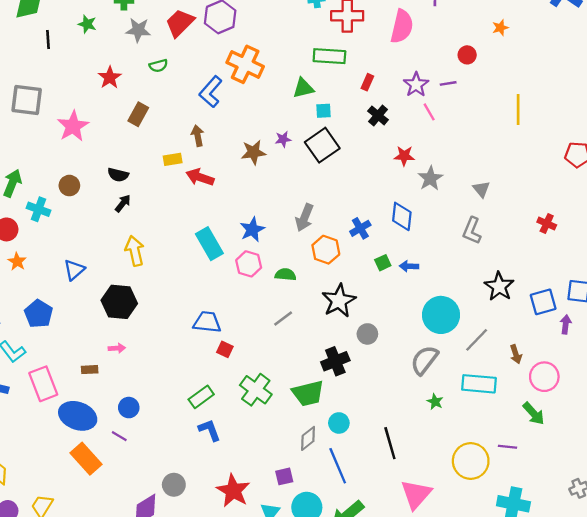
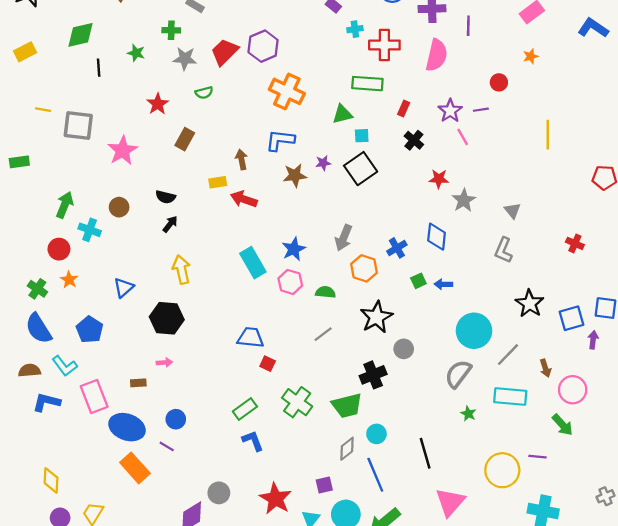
blue L-shape: (211, 92) -> (280, 140), moved, turned 56

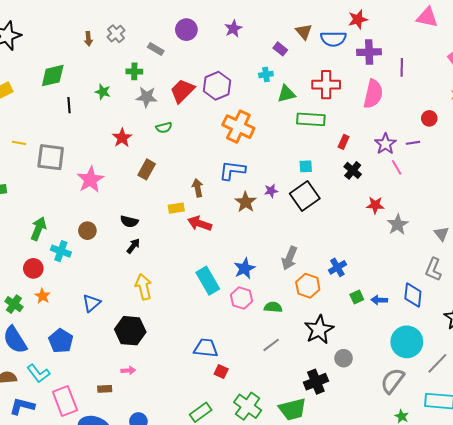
cyan cross: (355, 29) -> (266, 74), moved
green triangle: (342, 114) -> (286, 94), moved
brown star: (295, 175) -> (246, 202), turned -30
blue diamond: (437, 237) -> (413, 295), moved

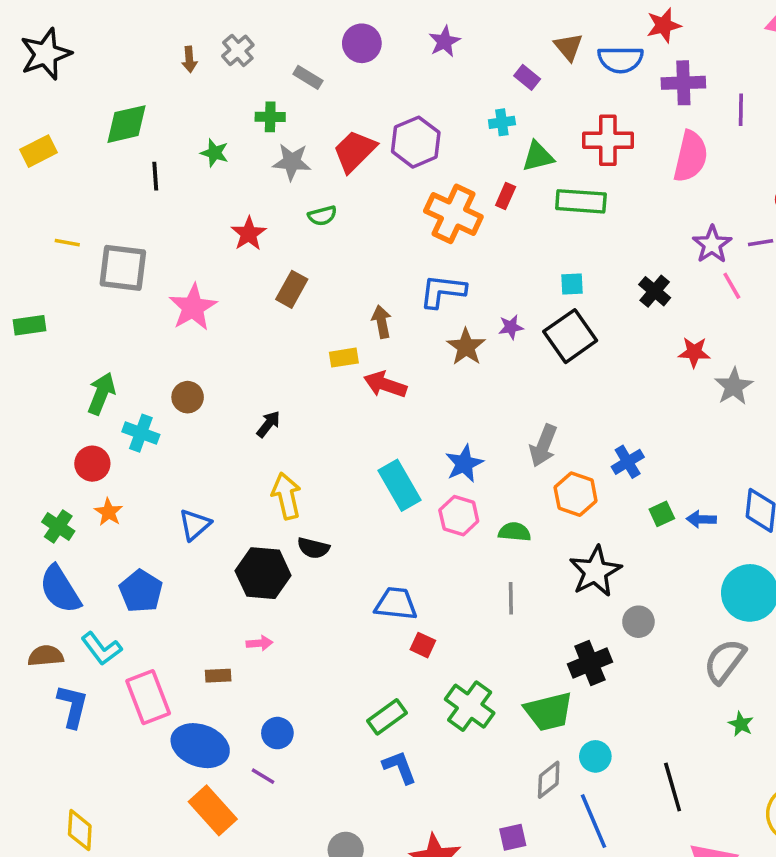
red rectangle: (344, 142) -> (506, 196), moved
black semicircle: (129, 221) -> (313, 548), moved
gray line: (271, 345) -> (511, 598), turned -54
blue L-shape: (22, 406) -> (73, 706), turned 90

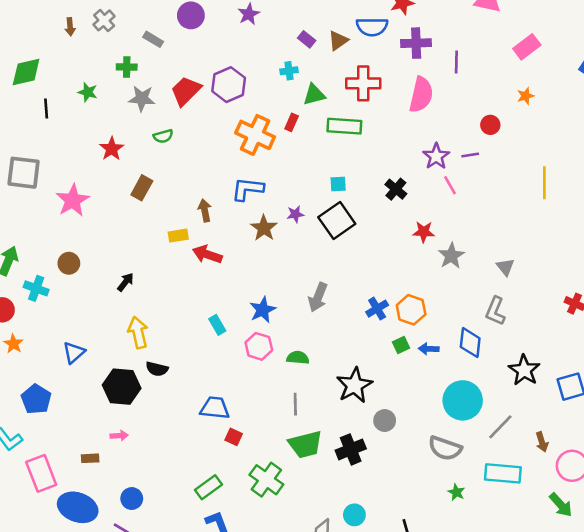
brown triangle: (568, 47) -> (338, 41), moved, turned 35
cyan rectangle: (400, 485) -> (217, 325), size x0.6
orange hexagon: (576, 494) -> (411, 310), moved
gray semicircle: (725, 661) -> (445, 448), turned -108
green trapezoid: (549, 711) -> (305, 444), moved

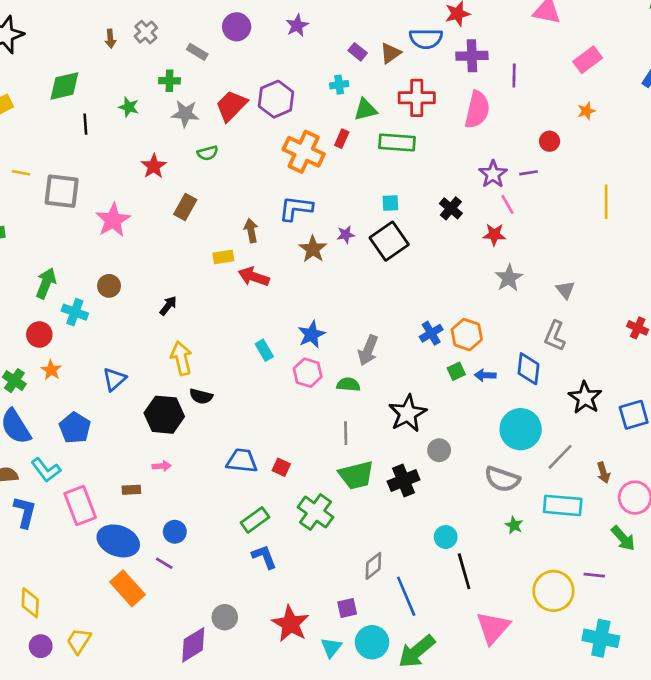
red star: (424, 232) -> (494, 235), moved
gray arrow: (318, 297) -> (368, 350), moved
blue trapezoid: (215, 408) -> (242, 461), moved
cyan circle: (354, 515) -> (446, 537), moved

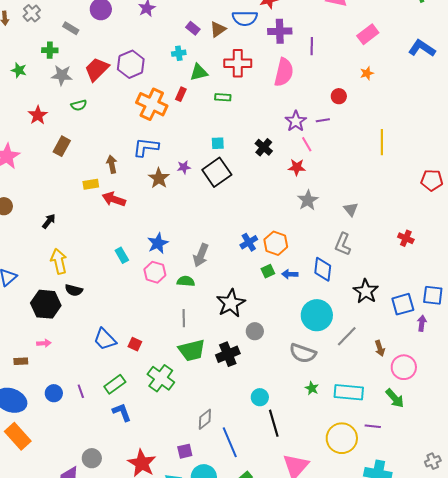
green rectangle: (397, 143) -> (223, 97), size x0.6
blue trapezoid: (242, 461) -> (105, 339), turned -140
cyan rectangle: (563, 505) -> (349, 392), moved
purple line: (164, 563) -> (81, 391), moved, turned 40

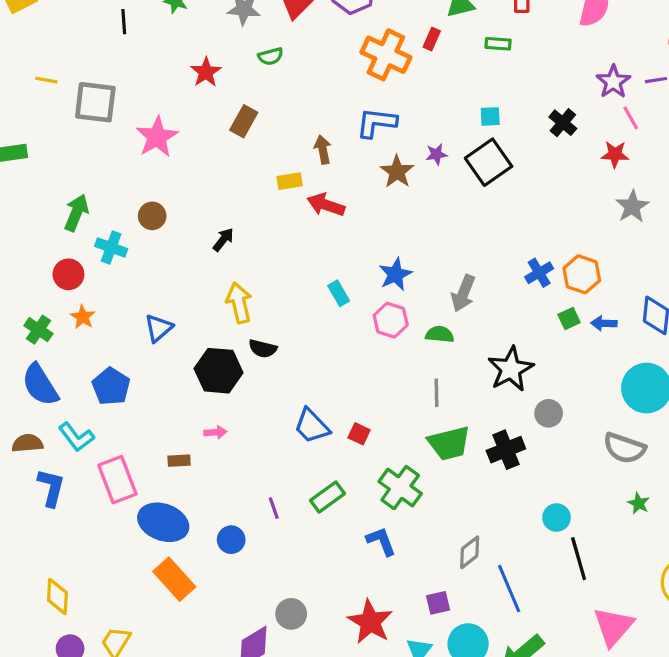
blue circle: (54, 393) -> (231, 540), moved
blue L-shape: (122, 412) -> (381, 541), moved

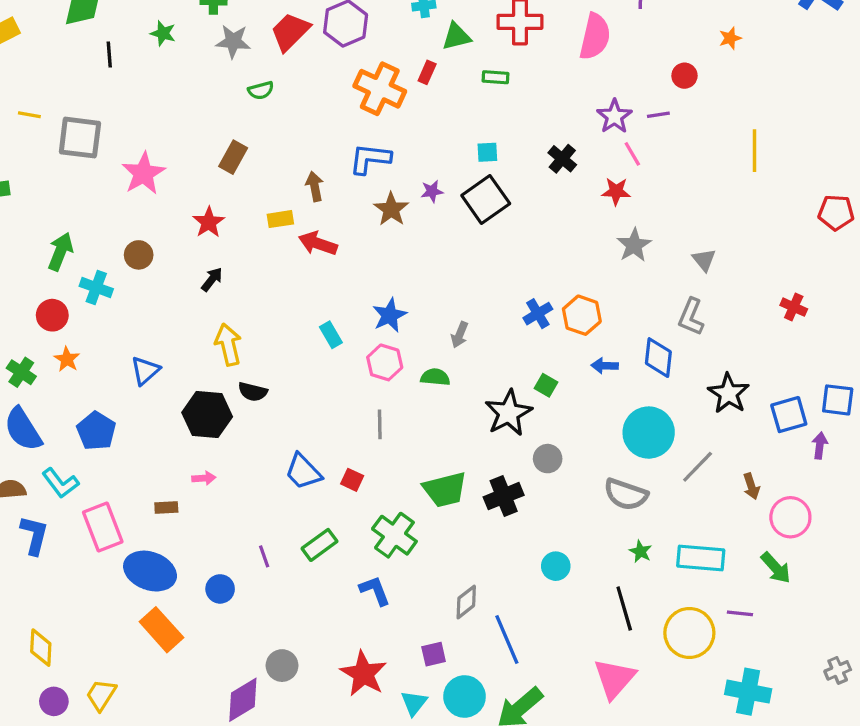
red star: (206, 72) -> (209, 222), moved
gray arrow: (463, 293) -> (460, 335), size x0.7
green square: (569, 319) -> (546, 385), moved, turned -35
gray line: (436, 393) -> (380, 424), moved
black line: (579, 559) -> (624, 609), moved

